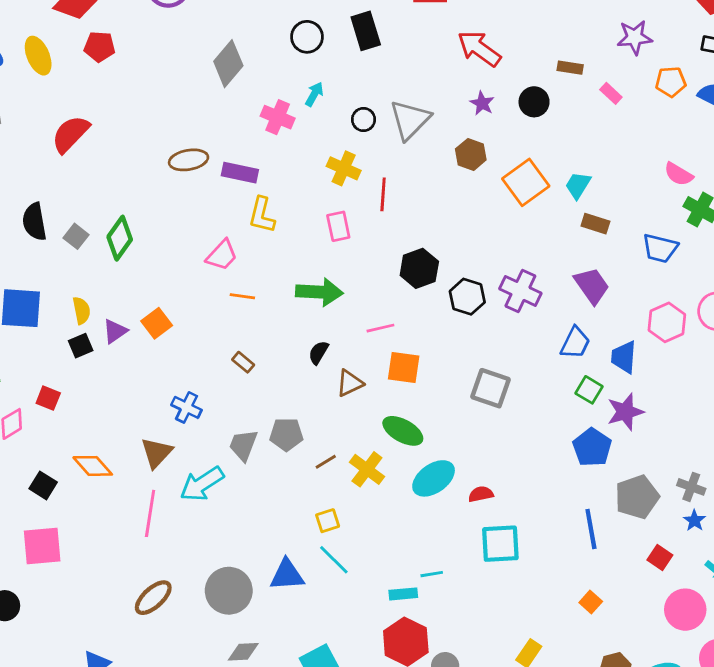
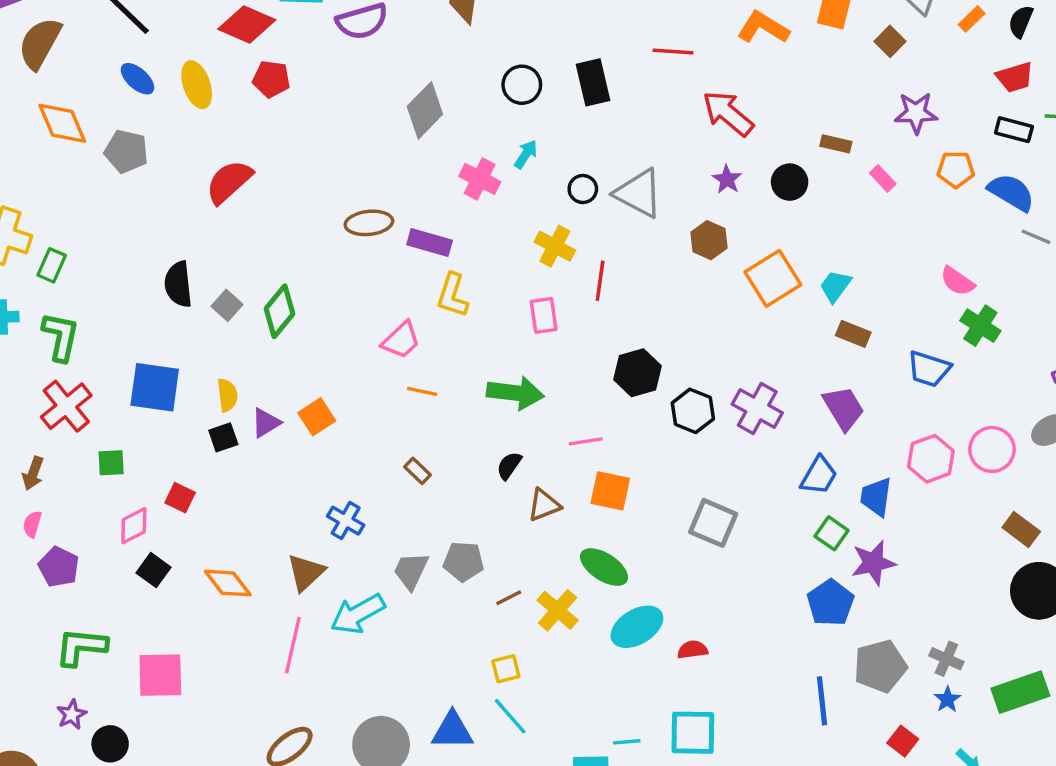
gray triangle: (410, 120) -> (639, 193), turned -51
black square: (43, 485) -> (153, 570), moved
cyan square: (500, 544) -> (693, 733), moved

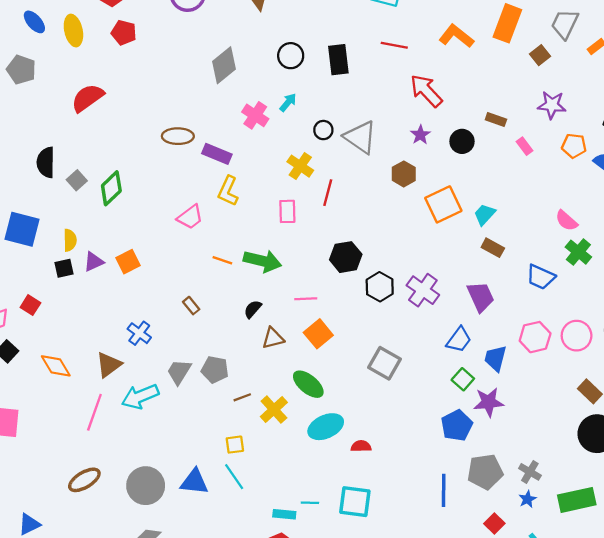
orange line: (422, 391) -> (222, 260), moved
orange square: (610, 491) -> (318, 334), turned 32

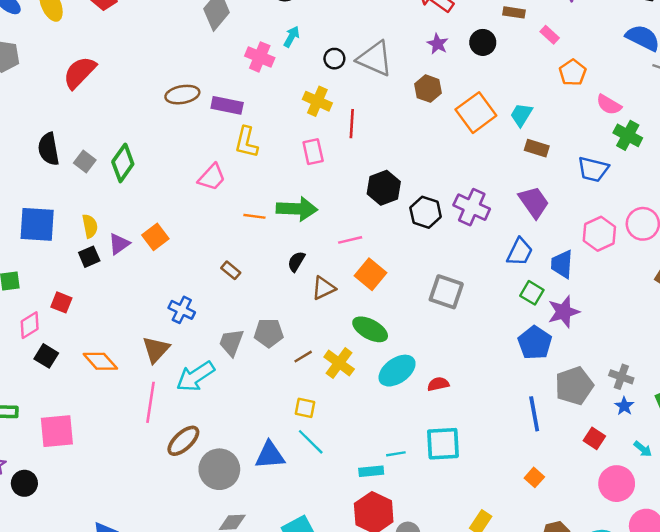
orange pentagon: (574, 146) -> (573, 73), moved, turned -30
yellow square: (235, 445) -> (305, 408), turned 30
brown ellipse: (84, 480) -> (183, 441), moved

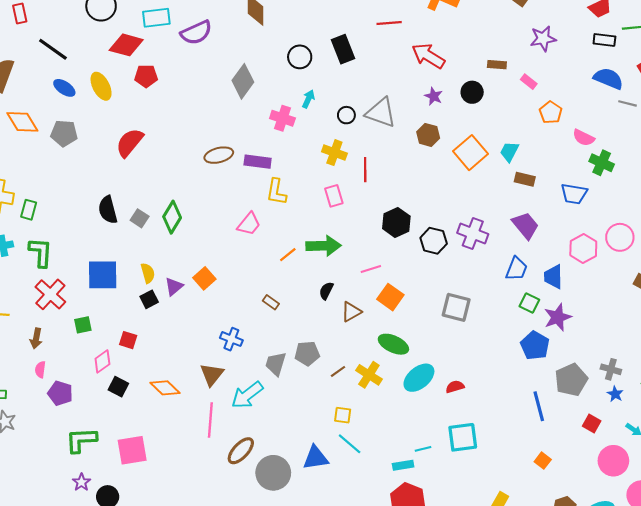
orange line: (254, 216) -> (288, 255), turned -42

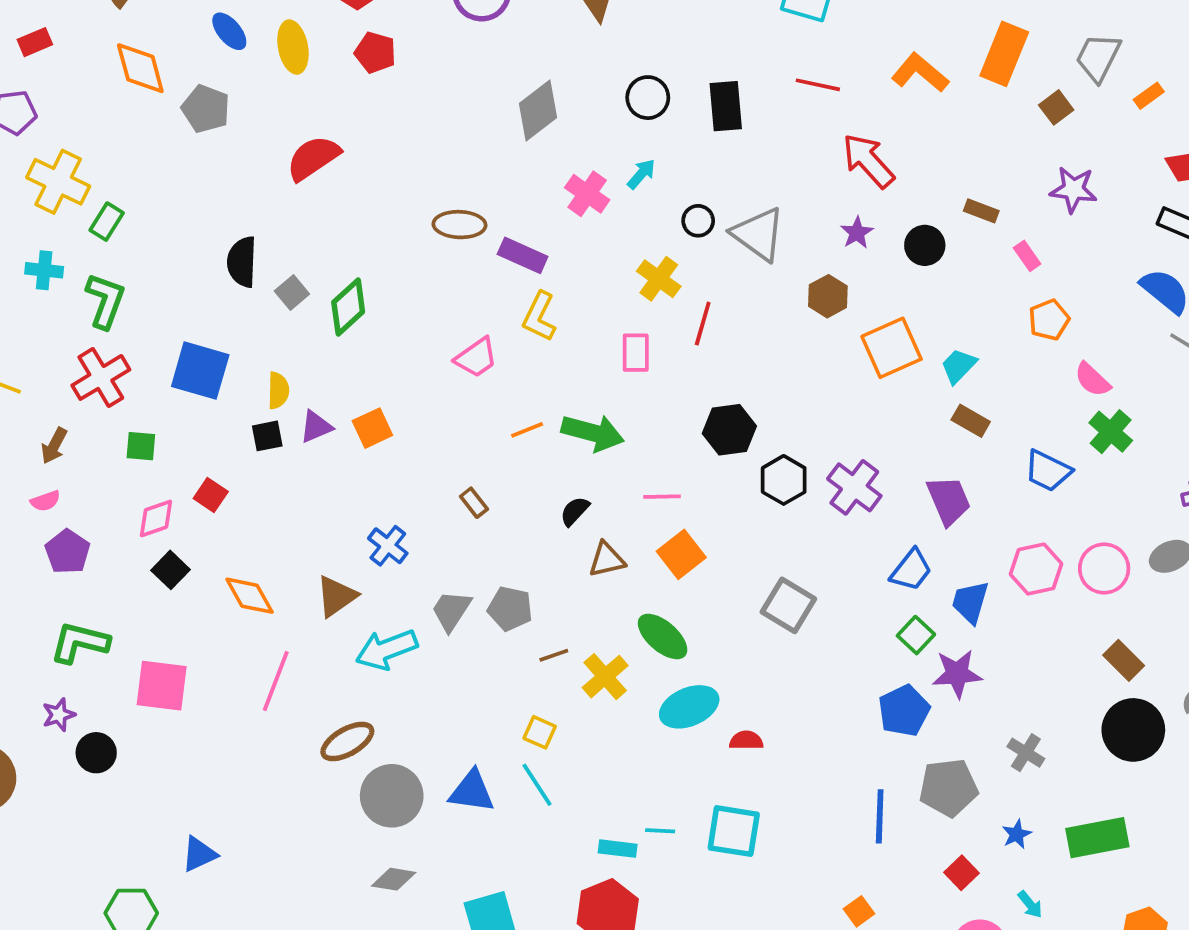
gray cross: (611, 369) -> (1026, 753), moved
pink semicircle: (40, 370) -> (45, 501), turned -133
pink line: (210, 420) -> (276, 681), moved

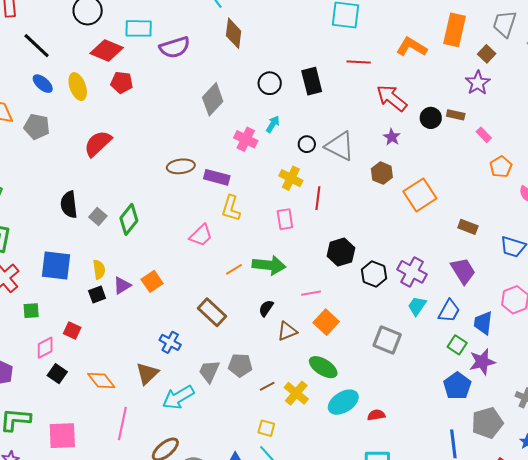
purple star: (1073, 190) -> (478, 83), moved, turned -30
black circle: (925, 245) -> (431, 118), moved
cyan trapezoid: (959, 366) -> (417, 306), moved
brown rectangle: (474, 503) -> (212, 312), size x1.8

